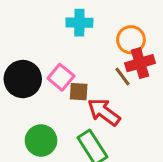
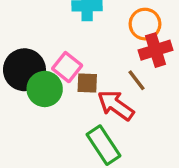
brown line: (123, 77) -> (136, 80), moved
green circle: (41, 140) -> (45, 89), moved

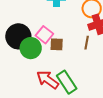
brown line: (136, 80) -> (87, 43), turned 48
red arrow: (116, 105) -> (48, 80), moved

